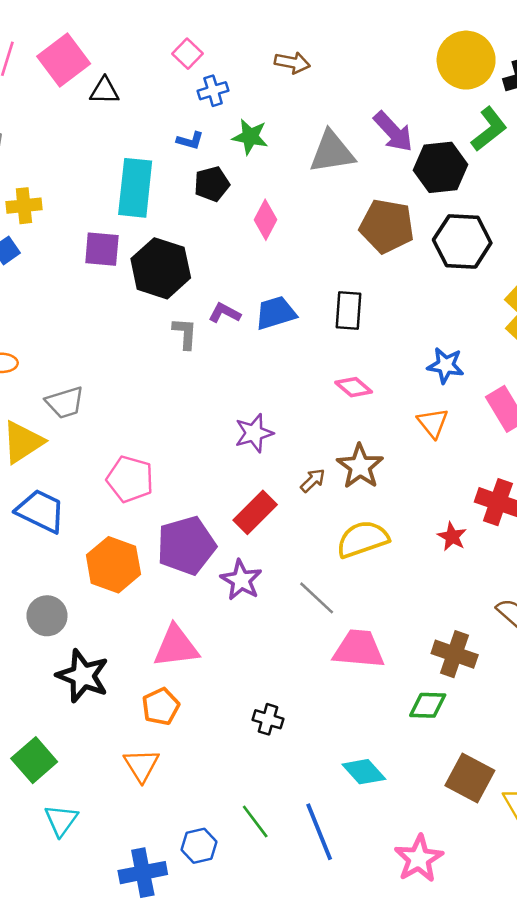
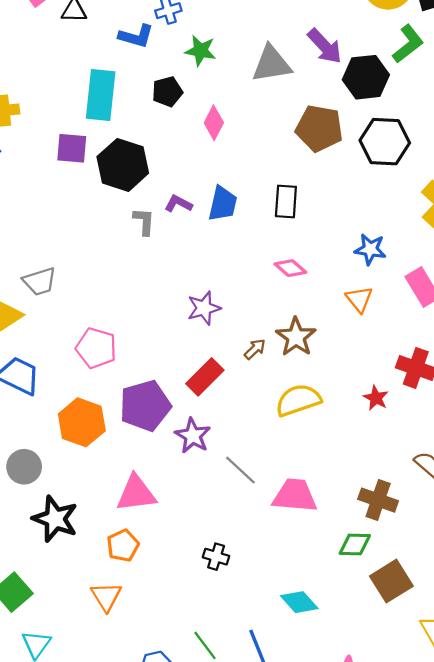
blue L-shape: (190, 141) -> (136, 36), moved, size x1.5
blue trapezoid: (276, 313) -> (223, 204), turned 120
gray line: (317, 598) -> (240, 470), moved
brown square: (470, 778) -> (391, 581), moved, turned 30

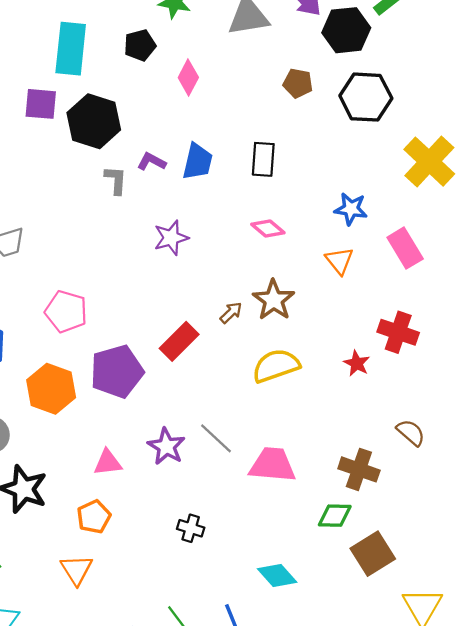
brown pentagon: (319, 128) -> (298, 83), size x0.6
purple star: (204, 308) -> (171, 238), moved
purple star: (193, 436) -> (166, 446), moved
pink triangle: (136, 493) -> (108, 463), size x0.7

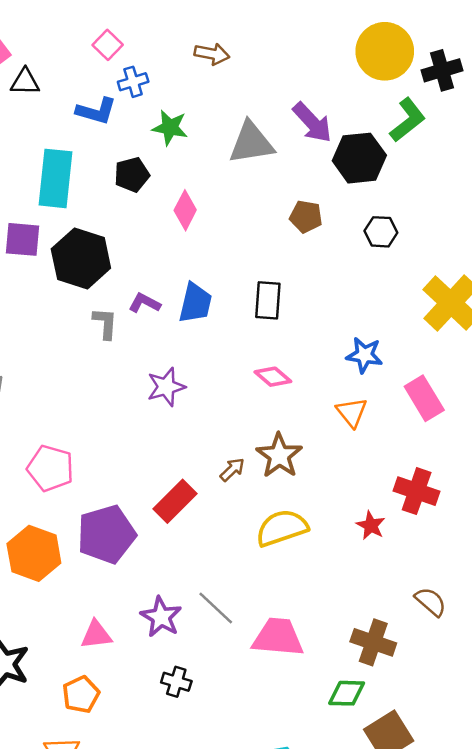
black hexagon: (366, 97) -> (381, 232), size x0.6
black cross: (191, 528) -> (176, 682), moved

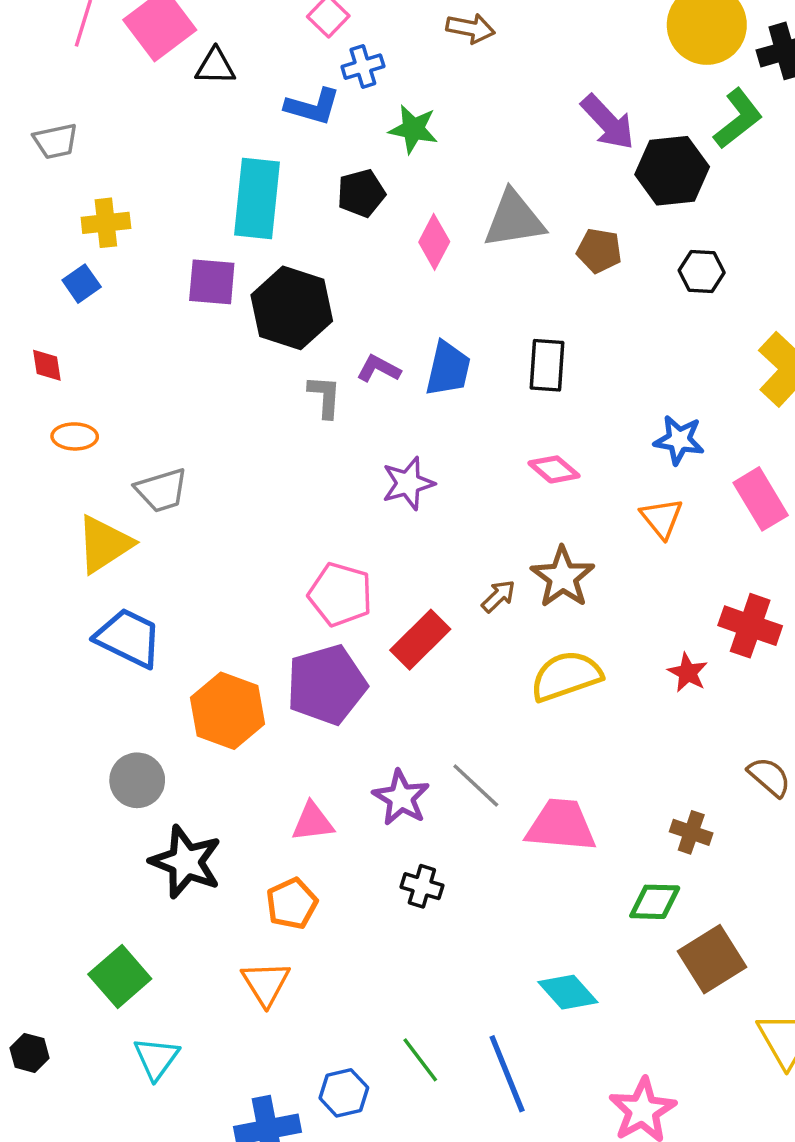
gray triangle: (251, 143) -> (514, 219), moved
pink pentagon: (50, 468) -> (340, 594), moved
brown cross: (373, 642) -> (691, 832), size x0.7

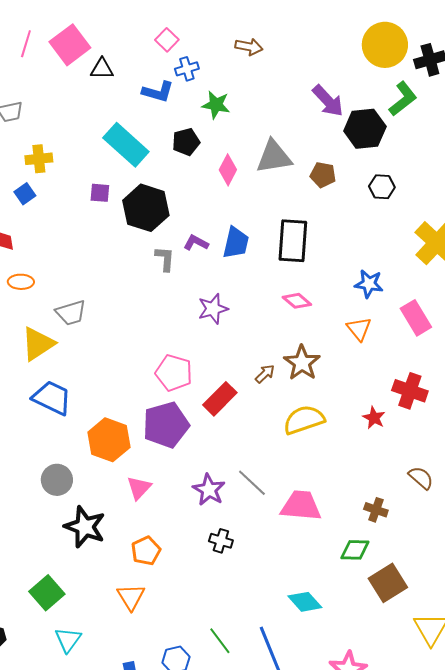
cyan rectangle: (257, 199) -> (126, 145), turned -54
purple square: (212, 282) -> (100, 193), size x0.7
black rectangle: (547, 365) -> (293, 241), size x1.4
pink triangle: (313, 822) -> (139, 488), moved, turned -40

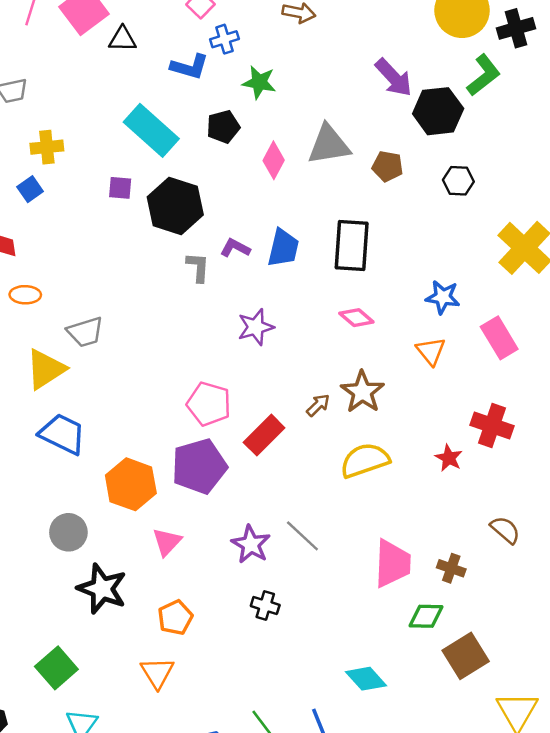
pink trapezoid: (301, 506) -> (392, 563), moved, turned 87

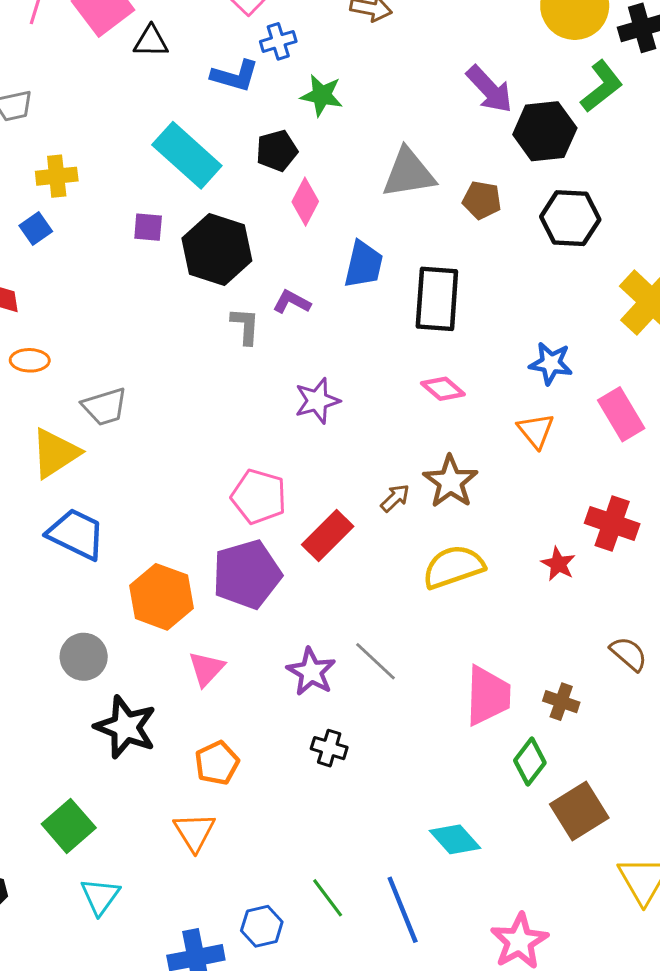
pink diamond: (274, 160) -> (305, 202), moved
black hexagon: (458, 181) -> (570, 218), size x1.5
blue trapezoid: (283, 248) -> (364, 264), moved
green diamond: (426, 616) -> (530, 762), turned -54

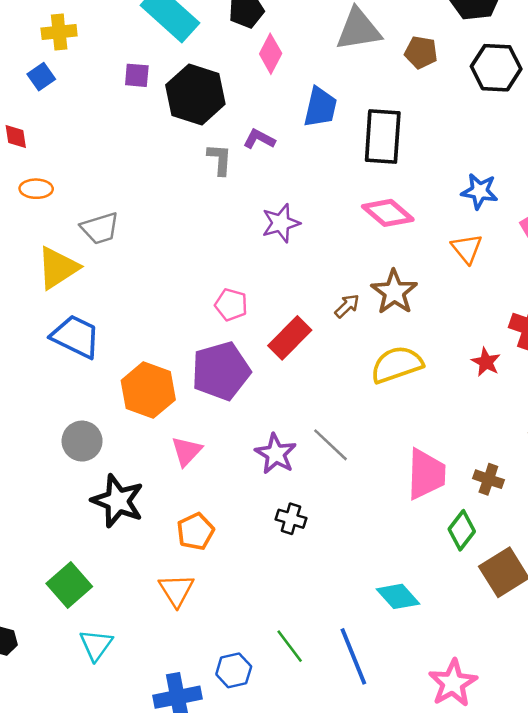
pink diamond: (443, 389) -> (388, 213), size x1.4
pink pentagon: (259, 497) -> (231, 305), size x0.7

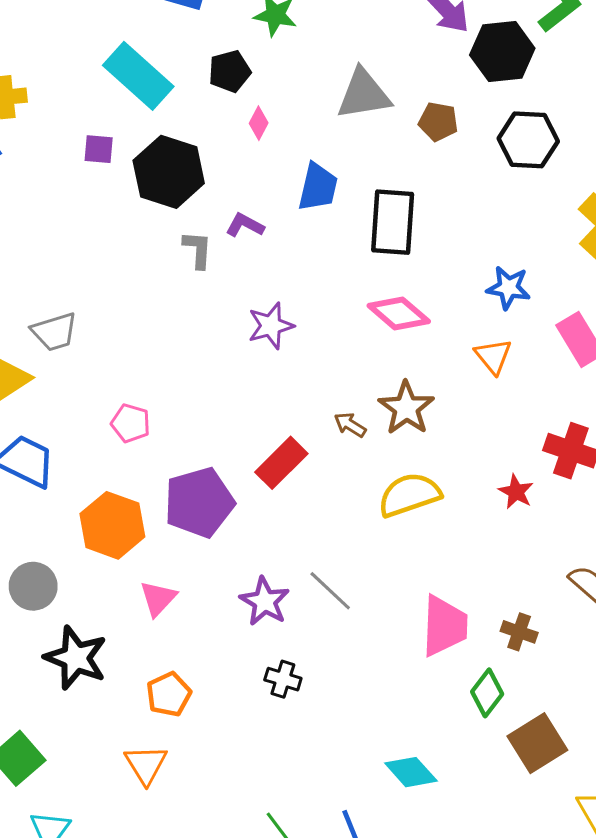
pink diamond: (271, 54) -> (259, 123), size x0.7
pink pentagon: (231, 305) -> (131, 423), moved
brown arrow: (347, 306) -> (350, 425), turned -104

